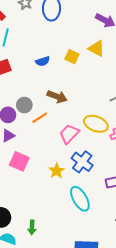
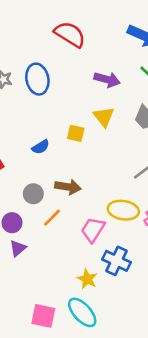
yellow triangle: (96, 49) -> (104, 117), turned 36
gray circle: (24, 105) -> (33, 194), moved
pink square: (19, 161) -> (43, 316), moved
cyan ellipse: (80, 199) -> (82, 312), moved

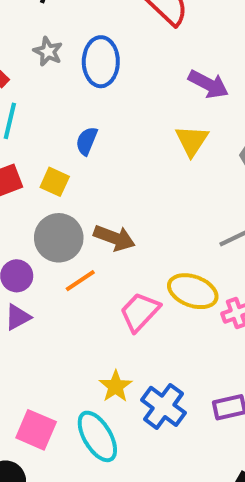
yellow square: (76, 133) -> (55, 182), moved
blue semicircle: (41, 147) -> (87, 141), moved, turned 132
gray circle: (33, 194) -> (59, 238), size x1.5
blue cross: (117, 261) -> (163, 406), moved

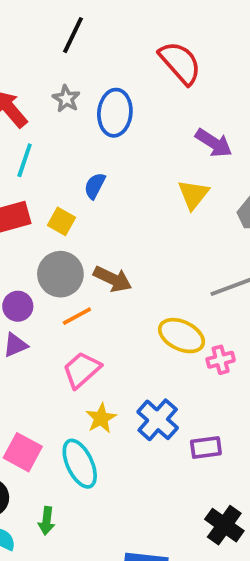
pink trapezoid: (140, 312) -> (82, 370), moved
blue cross: (163, 406) -> (158, 420), moved

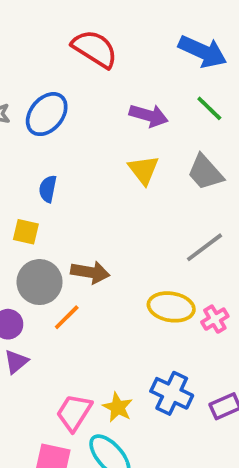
blue ellipse: (115, 113) -> (47, 114), turned 51
pink trapezoid: (82, 370) -> (74, 412), moved

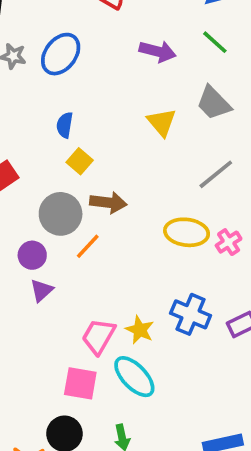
yellow triangle: (144, 170) -> (162, 122), moved
yellow square: (26, 232) -> (80, 161), moved, turned 30

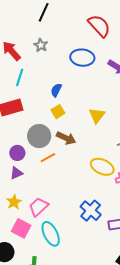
blue ellipse: (61, 54) -> (82, 58), moved, turned 40
yellow triangle: (162, 122) -> (97, 115), moved
yellow star: (140, 330) -> (14, 202), moved

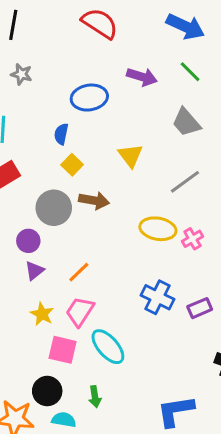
blue ellipse: (82, 58) -> (89, 98), moved
orange line: (48, 158) -> (79, 272), moved

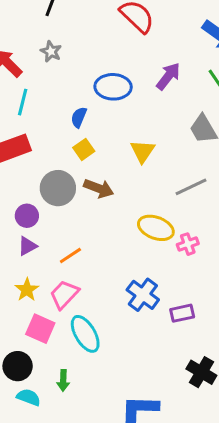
purple arrow: (142, 77) -> (168, 76), turned -80

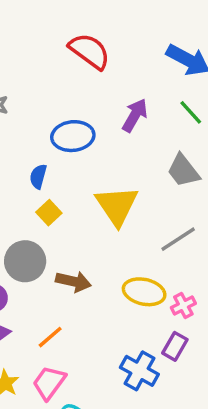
yellow triangle: (143, 151) -> (117, 206), size x1.5
brown arrow: (99, 188) -> (73, 281), moved
purple rectangle: (182, 313) -> (175, 346), moved, turned -40

